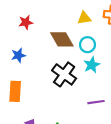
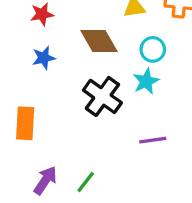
cyan circle: (87, 45) -> (153, 49), moved
blue star: (18, 55) -> (44, 58), moved

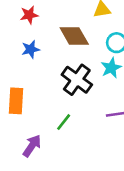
green line: (86, 182) -> (64, 122), moved

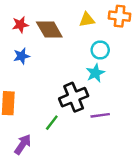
brown diamond: (74, 36) -> (49, 29), moved
black cross: (77, 80) -> (74, 97), moved, turned 32

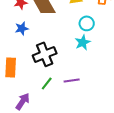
black cross: (74, 97) -> (45, 54), moved
purple line: (100, 115) -> (72, 80), moved

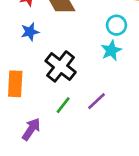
black cross: (45, 54) -> (61, 66), turned -30
purple line: (72, 80) -> (96, 101), turned -35

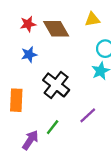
green line: (63, 105) -> (53, 127), moved

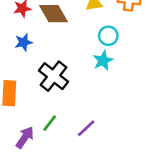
purple line: (88, 115) -> (86, 128), moved

